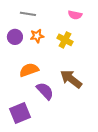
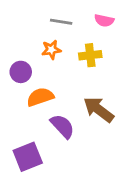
gray line: (28, 14) -> (61, 22), moved
purple circle: (15, 37) -> (21, 72), moved
yellow cross: (65, 40) -> (90, 55), turned -35

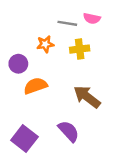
gray line: (61, 22) -> (67, 23), moved
purple semicircle: (62, 126) -> (69, 131), moved
purple square: (28, 157) -> (24, 139), turned -30

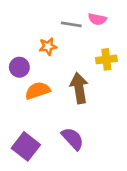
yellow cross: (80, 49) -> (106, 59), moved
brown arrow: (87, 97) -> (79, 88), moved, turned 44

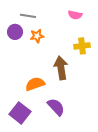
gray line: (71, 24) -> (28, 16), moved
purple circle: (19, 67) -> (15, 32), moved
orange semicircle: (38, 91) -> (35, 84), moved

